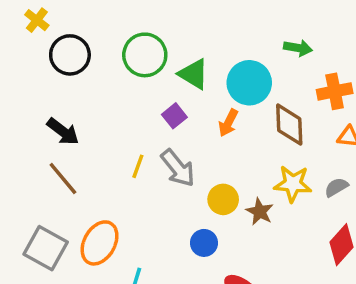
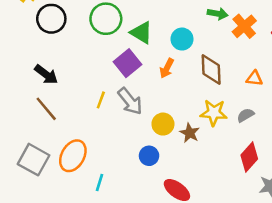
cyan circle: (249, 83) -> (182, 39), size x0.7
orange cross: (335, 91) -> (244, 26), moved, turned -30
purple square: (174, 116) -> (127, 63), size x1.5

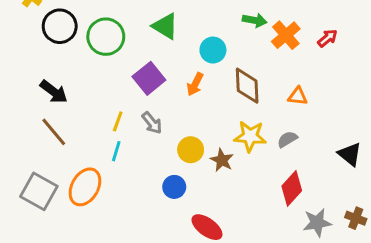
green circle: (106, 19) -> (106, 37), moved
green triangle: (141, 33) -> (165, 26), moved
gray arrow: (130, 101) -> (152, 123), size x0.7
cyan line: (100, 182) -> (116, 151), moved

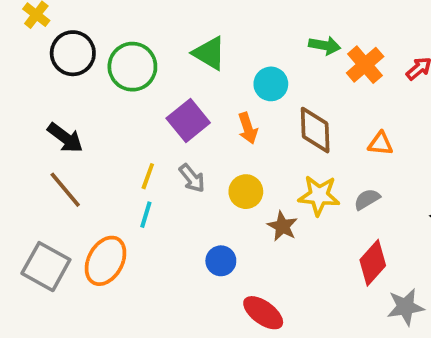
orange arrow: (195, 84) -> (248, 128), turned -45
yellow circle: (191, 150) -> (246, 192), moved

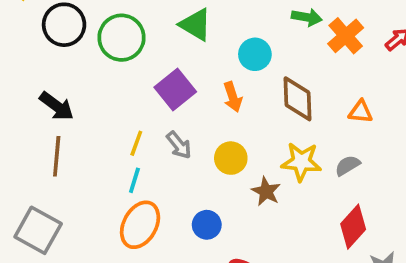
brown line: (65, 190) -> (57, 156), turned 45
orange ellipse: (106, 261) -> (140, 225), moved

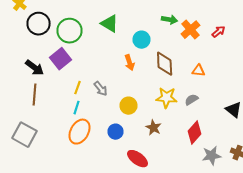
purple square: (175, 90) -> (60, 59), moved
yellow circle: (231, 158) -> (128, 106), moved
brown star: (266, 191) -> (154, 128), moved

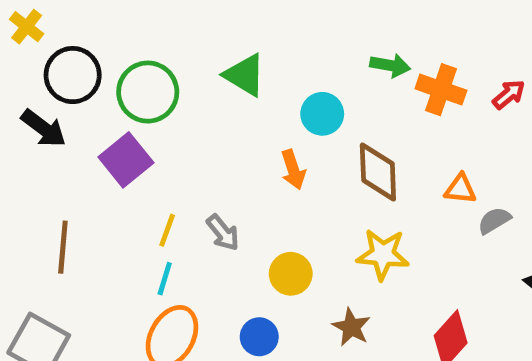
orange cross: (190, 30) -> (441, 90), turned -30
black arrow: (34, 68) -> (44, 128), moved
gray semicircle: (192, 100) -> (494, 220), moved

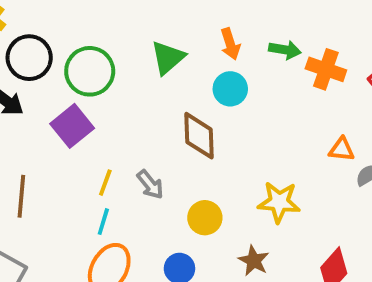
green triangle: (245, 75) -> (168, 58), turned 48
orange arrow: (293, 170) -> (230, 44), moved
brown diamond: (378, 172) -> (199, 136), moved

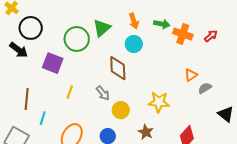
green circle: (90, 71) -> (77, 39), moved
purple square: (72, 126) -> (53, 63), turned -30
orange triangle: (342, 149) -> (191, 75), turned -40
gray arrow: (150, 185) -> (103, 93), moved
cyan line: (103, 222) -> (43, 118), moved

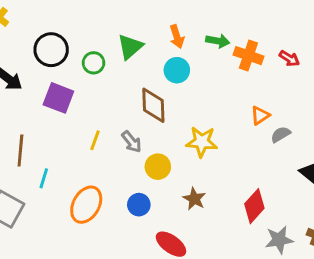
black circle: (31, 28) -> (51, 50), moved
red arrow: (211, 36) -> (289, 58), turned 72
green circle: (77, 39) -> (94, 63), size x0.6
yellow line: (70, 92) -> (95, 140), moved
yellow star: (159, 102) -> (202, 142), moved

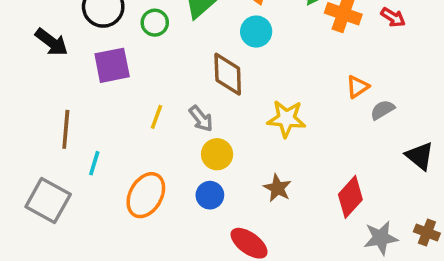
purple square: (58, 98) -> (112, 65), turned -32
yellow circle: (158, 167) -> (217, 154), moved

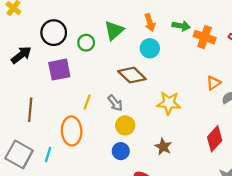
black arrow: (52, 42) -> (21, 55), turned -75
brown diamond: (228, 74) -> (132, 75), turned -44
cyan line: (94, 163) -> (48, 154), moved
orange ellipse: (146, 195) -> (72, 131), moved, turned -32
red diamond: (350, 197) -> (215, 139), moved

